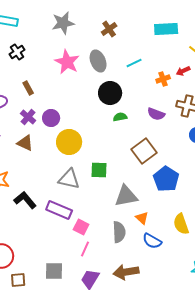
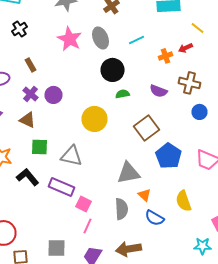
yellow circle: (69, 142) -> (94, 119), moved
green square: (99, 170) -> (40, 147), moved

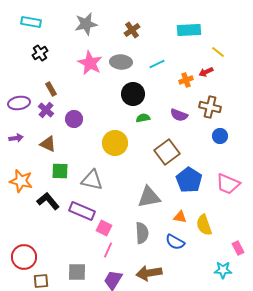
gray ellipse: (100, 38) -> (121, 62), turned -65
purple cross: (30, 94) -> (46, 110), moved
orange triangle: (144, 195) -> (180, 217), moved, turned -32

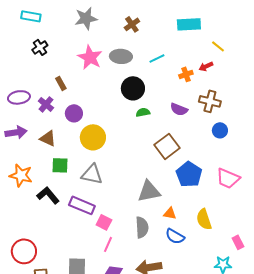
brown rectangle: (51, 89) -> (61, 83), moved
purple arrow: (16, 138) -> (16, 132), size x1.5
yellow circle: (115, 143) -> (93, 137), moved
orange triangle: (180, 217) -> (170, 213), moved

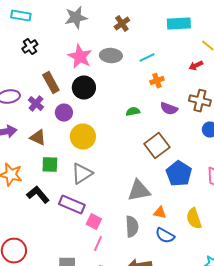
orange cross: (186, 74) -> (157, 81), moved
brown rectangle: (61, 83) -> (51, 83), size x1.5
black circle: (133, 88) -> (84, 88), moved
gray triangle: (92, 174) -> (82, 174), turned -45

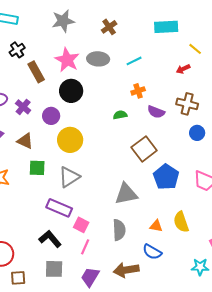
orange cross: (157, 81) -> (138, 91), moved
brown rectangle: (51, 83) -> (36, 72), moved
black L-shape: (38, 195) -> (50, 239), moved
orange triangle: (160, 213) -> (156, 226), moved
blue semicircle: (165, 236) -> (152, 252), moved

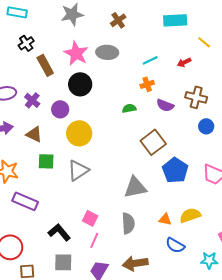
cyan line: (134, 61) -> (150, 60), moved
red arrow: (183, 69) -> (184, 62), moved
purple rectangle: (59, 208) -> (25, 201), moved
yellow semicircle: (181, 222) -> (190, 215), turned 90
blue semicircle: (152, 252) -> (175, 245), moved

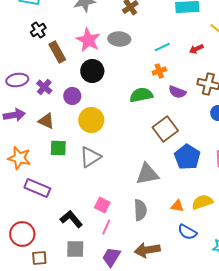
green semicircle: (129, 108) -> (141, 95), size x1.6

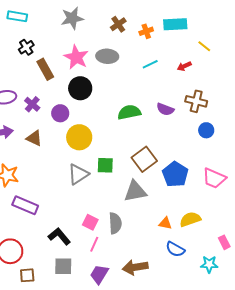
orange cross: (159, 71) -> (146, 31), moved
brown square: (165, 129) -> (144, 159), moved
green square: (58, 148) -> (105, 165), moved
gray semicircle: (140, 210) -> (115, 223), moved

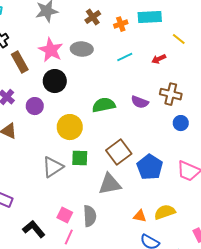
yellow circle: (79, 137) -> (70, 127), moved

